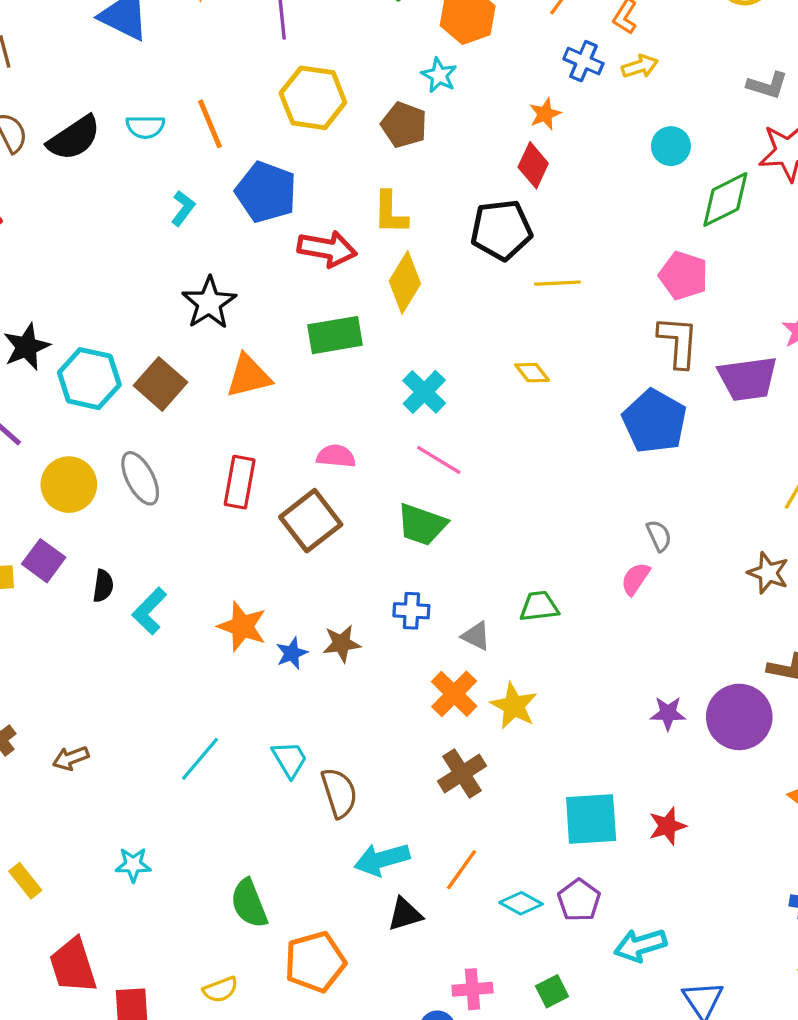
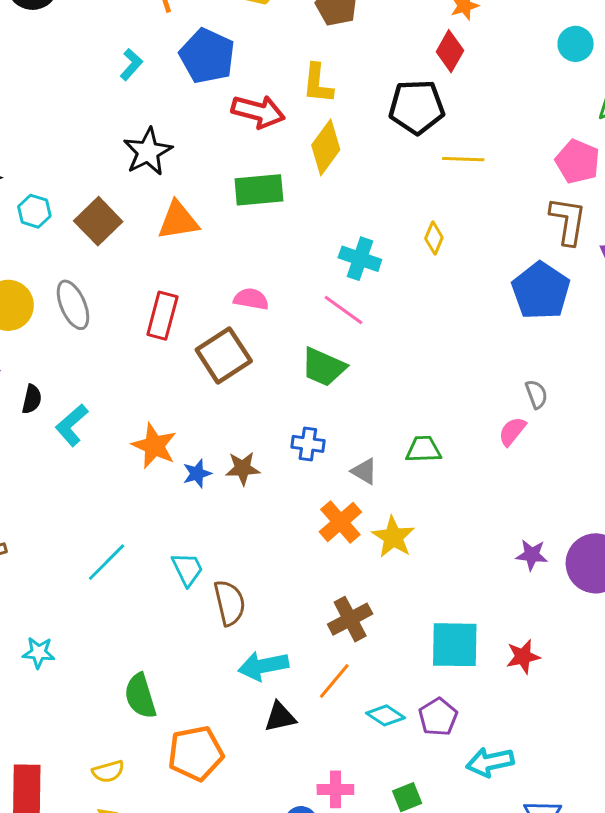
yellow diamond: (532, 373) -> (434, 238), turned 56
cyan hexagon: (89, 379) -> (34, 211), size x0.6
cyan cross: (424, 392) -> (360, 259), moved, turned -30
brown cross: (462, 774) -> (350, 619), moved

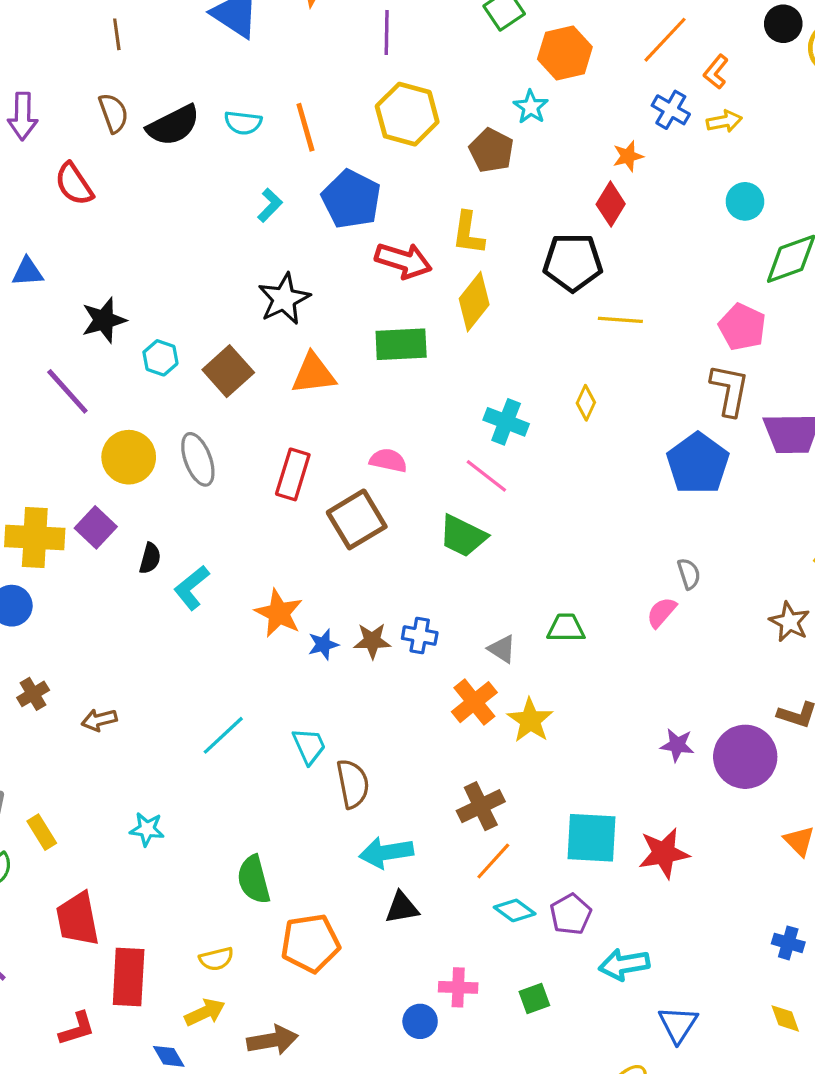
blue cross: (308, 444) -> (420, 635), moved
red star: (523, 657) -> (664, 853), size x1.4
orange line: (334, 681) -> (493, 861), moved

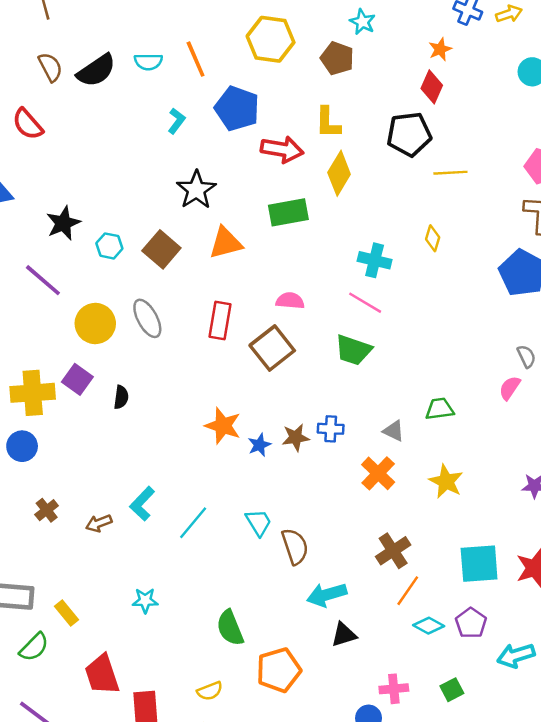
cyan L-shape: (192, 588) -> (142, 504), moved
yellow star: (530, 720) -> (446, 481), moved

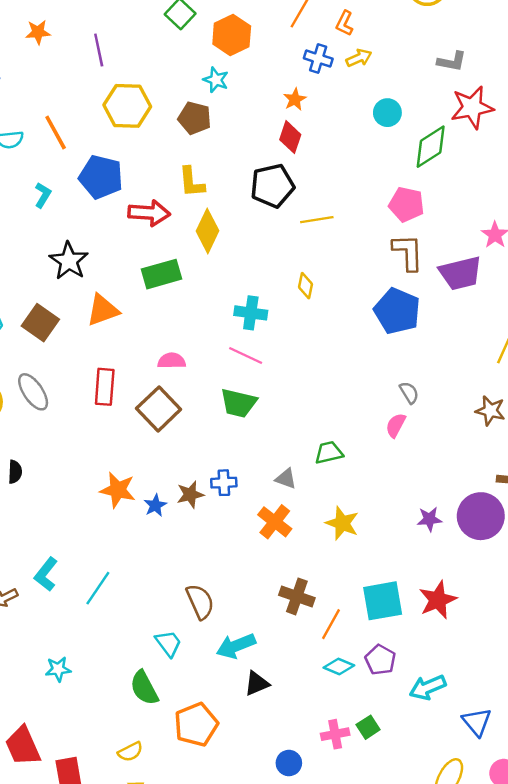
cyan trapezoid: (259, 522) -> (168, 643), moved
brown cross: (393, 551) -> (297, 596), turned -32
orange line: (408, 591) -> (331, 624), moved
pink cross: (394, 689) -> (335, 734), moved

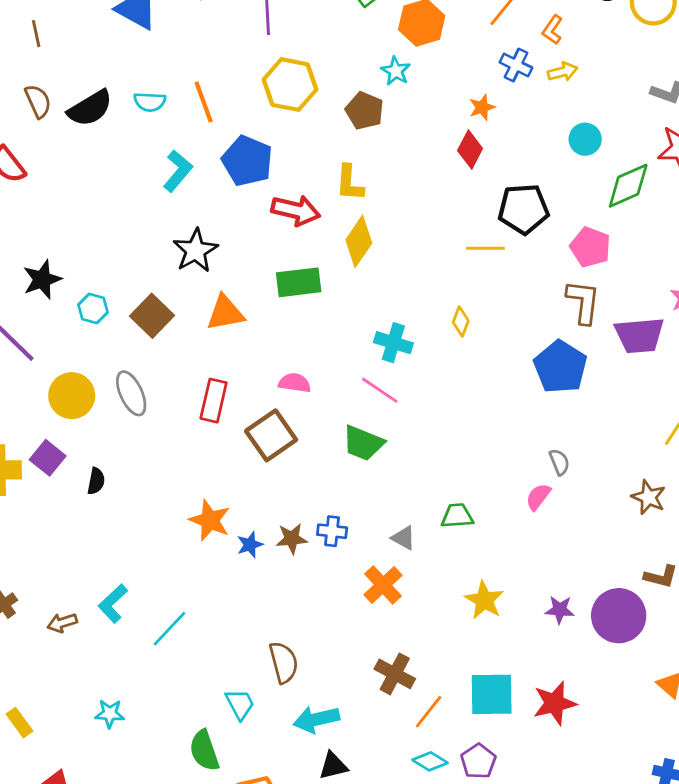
black pentagon: (272, 186) -> (523, 209), moved
cyan L-shape: (43, 195) -> (178, 171), size x1.4
yellow star: (342, 523) -> (484, 600), moved

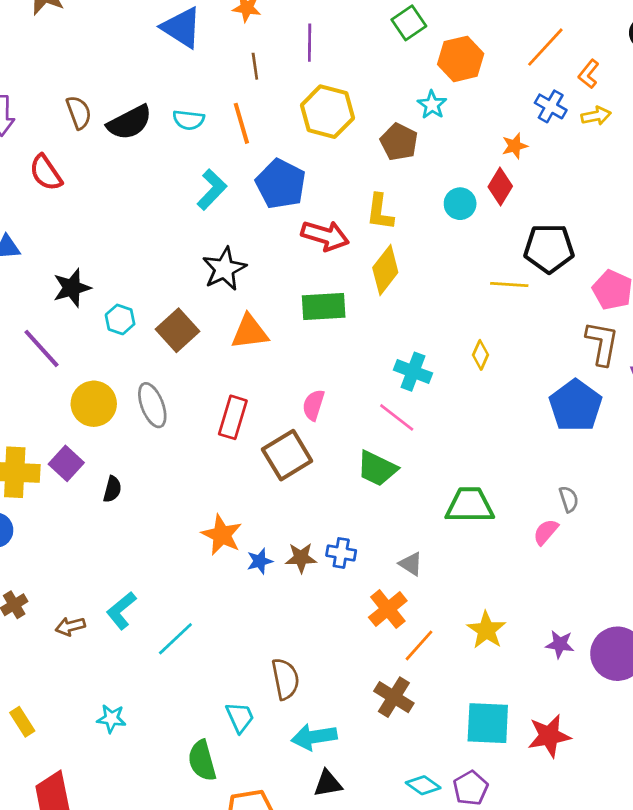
brown line: (36, 34) -> (255, 66), moved
cyan circle: (585, 139) -> (460, 204), moved
pink semicircle: (295, 383) -> (313, 405), turned -84
green trapezoid: (457, 516) -> (470, 505), moved, size x1.5
orange line: (429, 712) -> (419, 645), moved

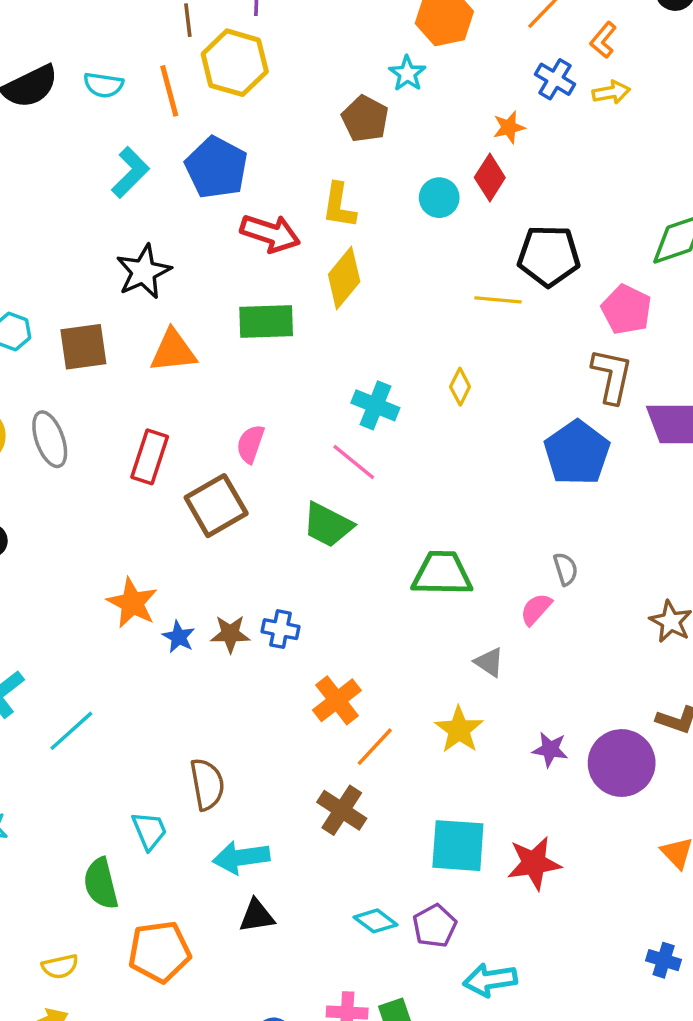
yellow hexagon: (327, 112) -> (235, 63), moved
brown square: (177, 330) -> (83, 347), turned 33
blue star: (260, 561) -> (179, 637), turned -30
gray triangle: (411, 564) -> (489, 662), moved

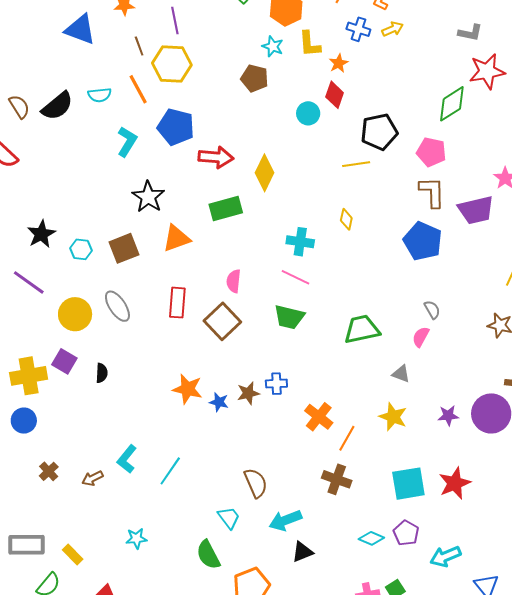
yellow L-shape: (339, 206) -> (310, 44), moved

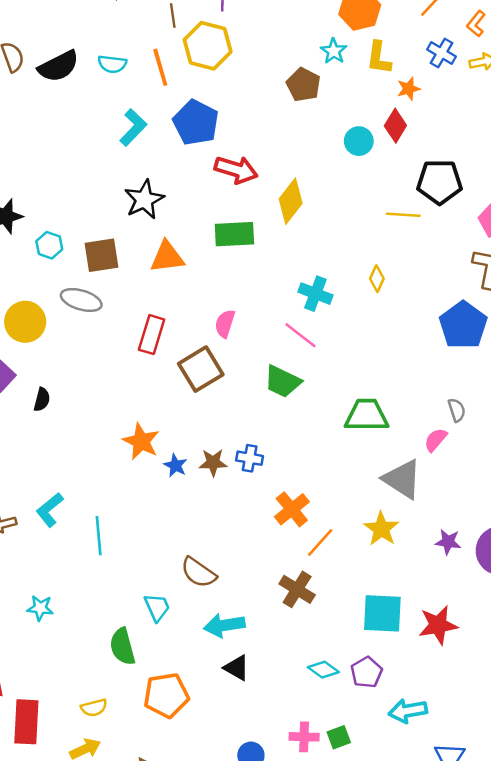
gray ellipse: (117, 306) -> (81, 300), moved, turned -52
gray triangle: (401, 374) -> (402, 479), size x1.8
cyan line: (170, 471) -> (99, 536), turned -52
brown semicircle: (256, 483) -> (199, 573), turned 136
black triangle: (302, 552) -> (237, 668), turned 40

